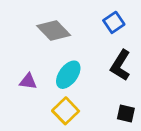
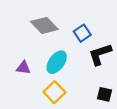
blue square: (114, 22) -> (82, 33), moved
black L-shape: (121, 65) -> (100, 54), turned 40

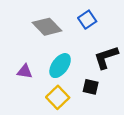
blue square: (82, 33) -> (87, 20), moved
black square: (104, 94) -> (91, 87), moved

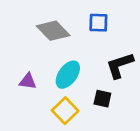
blue square: (87, 20) -> (98, 23), turned 36

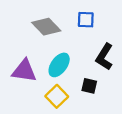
black L-shape: (120, 65) -> (104, 57), turned -40
purple triangle: (28, 81) -> (24, 71), size x1.6

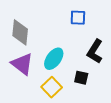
gray diamond: (46, 27) -> (20, 32), moved, turned 50
purple triangle: (24, 71) -> (22, 64), turned 30

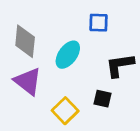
black L-shape: (95, 51) -> (120, 65), turned 50
cyan ellipse: (54, 59) -> (68, 55), moved

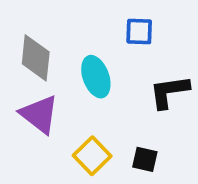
cyan ellipse: (68, 55) -> (96, 77), turned -56
black square: (102, 99) -> (145, 159), moved

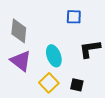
cyan ellipse: (96, 77) -> (54, 56), moved

